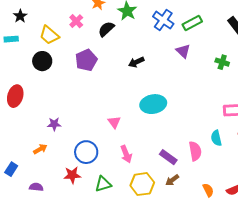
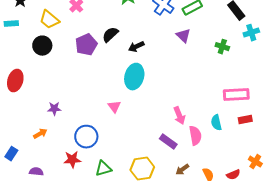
black semicircle: (106, 29) -> (110, 35), moved
cyan ellipse: (153, 104) -> (134, 77), moved, turned -65
pink arrow: (126, 154) -> (179, 116), moved
brown arrow: (172, 180) -> (182, 170), moved

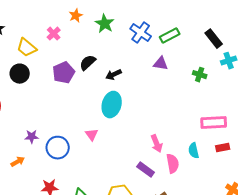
purple triangle: (183, 36) -> (161, 64), turned -35
blue circle: (86, 137) -> (58, 148), moved

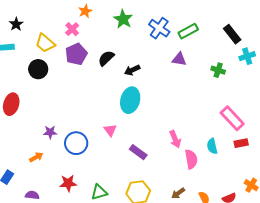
orange star: (76, 16) -> (85, 11), moved
purple pentagon: (64, 73) -> (76, 54), moved
pink rectangle: (214, 123) -> (232, 118), turned 50
purple rectangle: (146, 170) -> (138, 152), moved

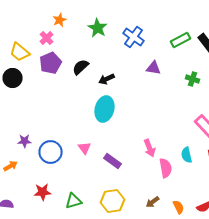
green rectangle: (188, 31) -> (180, 40), moved
pink triangle: (110, 130) -> (84, 148), moved

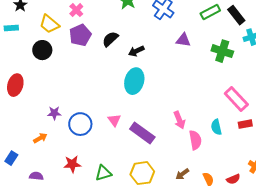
green cross: (192, 79) -> (222, 51), size x1.5
purple rectangle: (112, 161) -> (142, 133), size x1.4

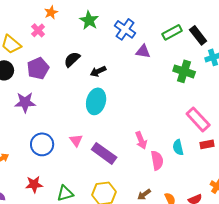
purple pentagon: (80, 35) -> (38, 68), moved
purple triangle: (183, 40) -> (143, 51), moved
purple star: (54, 113) -> (25, 102), moved, size x1.5

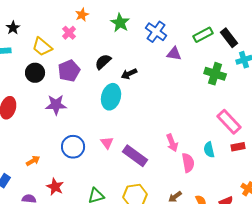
cyan ellipse: (96, 101) -> (111, 97), moved
red star: (34, 184) -> (55, 187), moved, turned 30

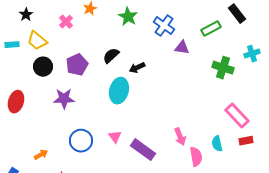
black star: (13, 28) -> (26, 15), moved
pink cross: (69, 33) -> (66, 22), moved
black rectangle: (229, 38) -> (237, 14), moved
yellow trapezoid: (42, 47) -> (37, 41), moved

